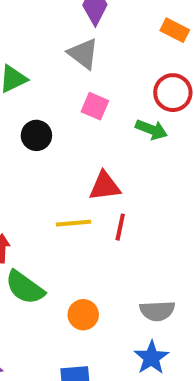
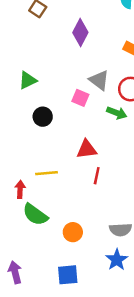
gray triangle: (83, 54) -> (99, 80), moved
yellow line: (73, 223) -> (46, 173), moved

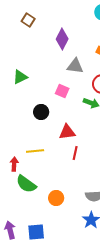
gray triangle: (99, 80) -> (75, 66), moved, turned -30
black circle: (43, 117) -> (41, 112), moved
blue square: (68, 275) -> (36, 232), moved

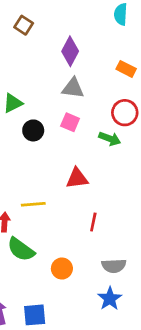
gray triangle: (75, 66) -> (73, 88), moved
black circle: (41, 112) -> (33, 130), moved
red line: (75, 153) -> (93, 222), moved

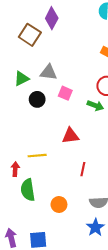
brown square: (24, 25) -> (30, 35), moved, size x1.5
purple diamond: (70, 51) -> (52, 18), moved
gray triangle: (73, 88) -> (49, 72), moved
green semicircle: (21, 249) -> (28, 190), turned 45

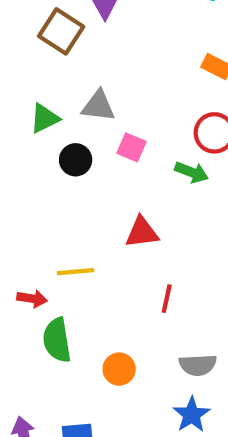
red arrow: (15, 169) -> (32, 299), turned 96

